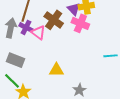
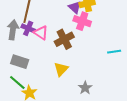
brown cross: (54, 20) -> (64, 39), moved, turned 30
yellow triangle: (56, 70) -> (61, 69), turned -42

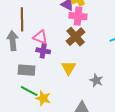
purple cross: (28, 28) -> (43, 51), moved
brown cross: (64, 39) -> (76, 37), moved

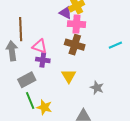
brown cross: (76, 37) -> (75, 45), turned -30
gray rectangle: (26, 70) -> (27, 80), turned -30
green line: (29, 91) -> (30, 100), turned 42

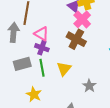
pink cross: (76, 24) -> (82, 19), turned 30
green line: (30, 100) -> (42, 68), moved

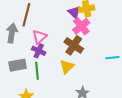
pink triangle: (41, 34) -> (40, 37), turned 42
yellow triangle: (64, 69) -> (67, 67), moved

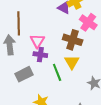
pink cross: (81, 26) -> (88, 22), moved
green line: (37, 71) -> (57, 72), moved

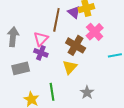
brown line: (19, 23) -> (56, 20), moved
green line: (57, 72) -> (52, 92), moved

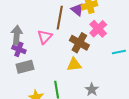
purple cross: (41, 53) -> (19, 49), moved
yellow triangle: (70, 67) -> (74, 65), turned 42

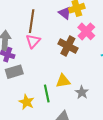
brown line: (60, 18) -> (32, 21), moved
yellow triangle: (74, 65) -> (63, 81), moved

